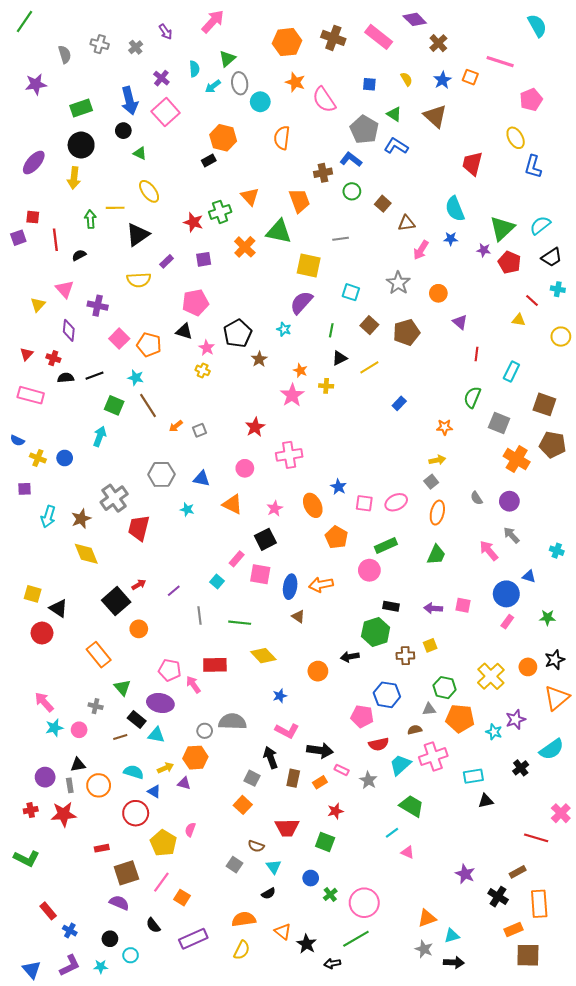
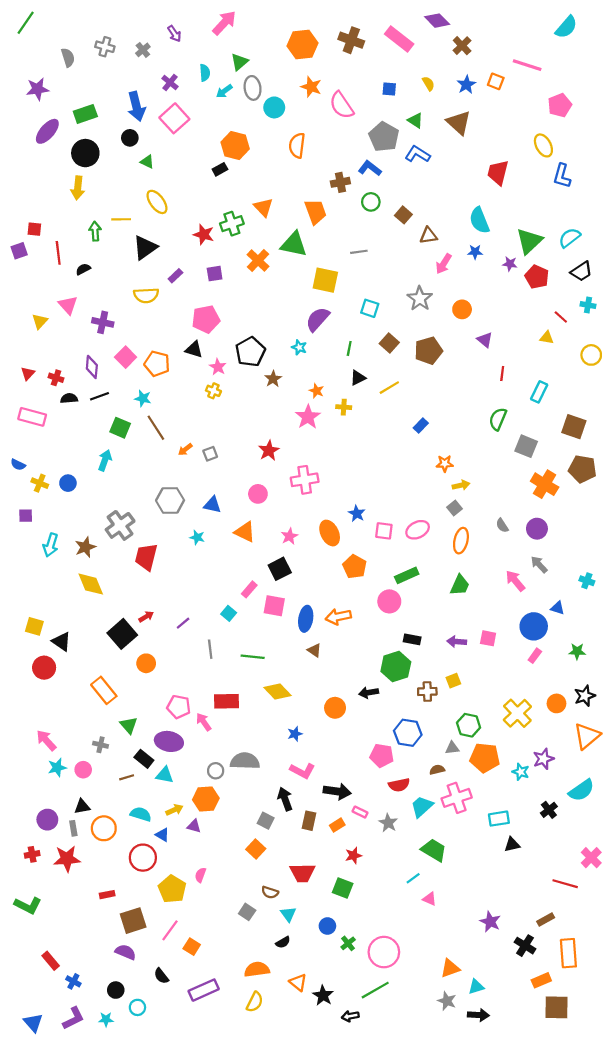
cyan semicircle: (537, 26) -> (566, 27), turned 70
purple ellipse: (34, 163) -> (47, 131), moved
purple diamond: (69, 330) -> (92, 367), moved
orange star: (445, 427) -> (445, 464), moved

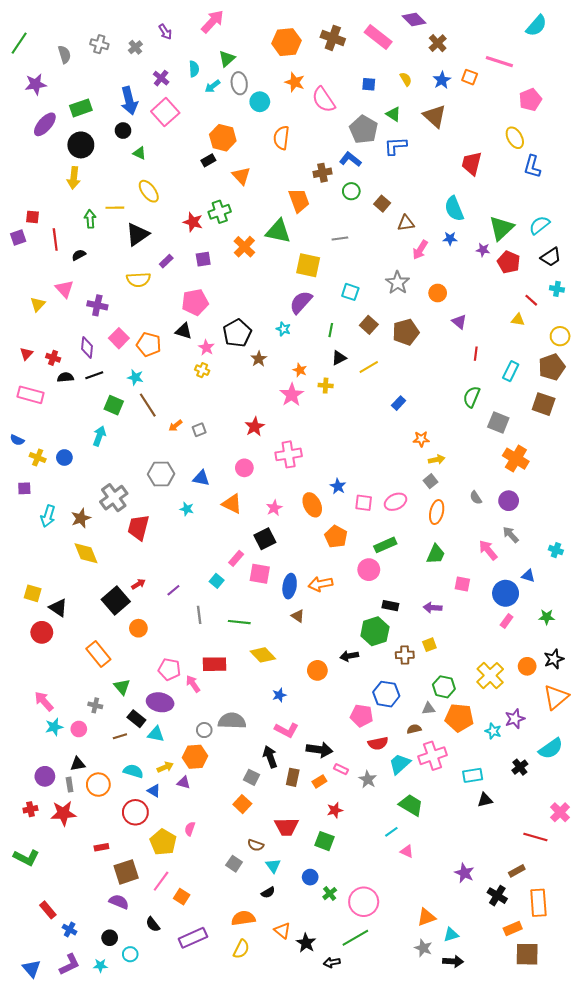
green line: (26, 23) -> (19, 43), moved
blue L-shape: (418, 154) -> (396, 146), turned -35
orange triangle: (263, 207) -> (241, 176), moved
brown pentagon: (583, 469) -> (552, 367), moved, turned -30
pink square: (488, 638) -> (462, 584), moved

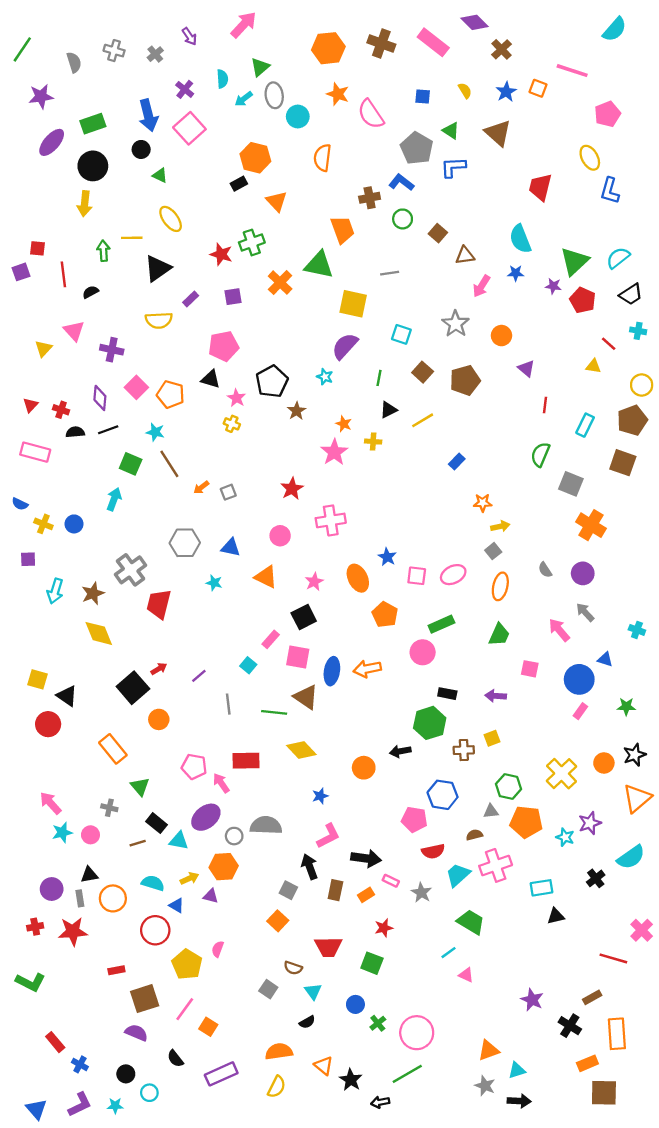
brown triangle: (298, 616) -> (306, 697), moved, size x1.6
purple ellipse: (160, 702) -> (206, 817), moved, turned -50
pink L-shape: (287, 730) -> (328, 836), turned -55

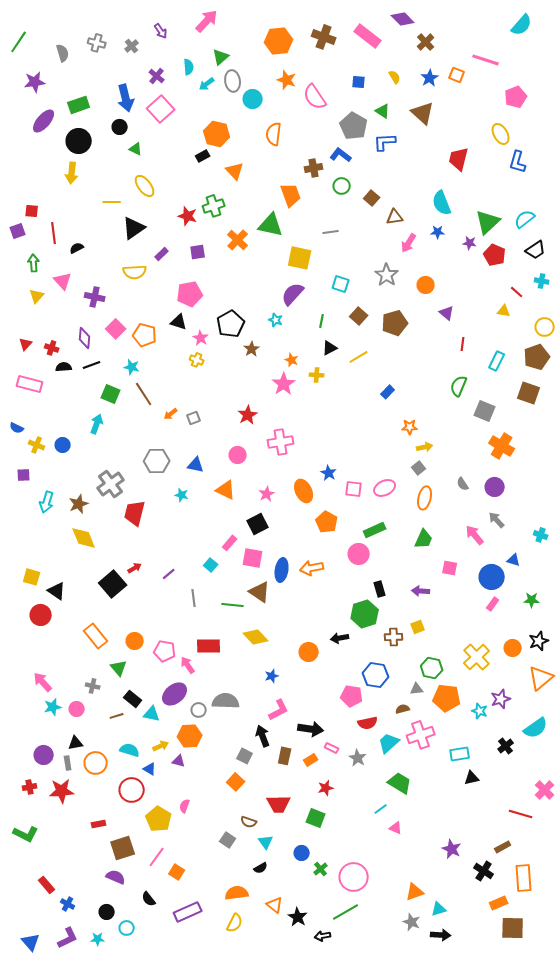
green arrow: (103, 251) -> (34, 263), moved
black rectangle: (447, 694) -> (380, 589), turned 63
orange circle: (159, 719) -> (135, 641), moved

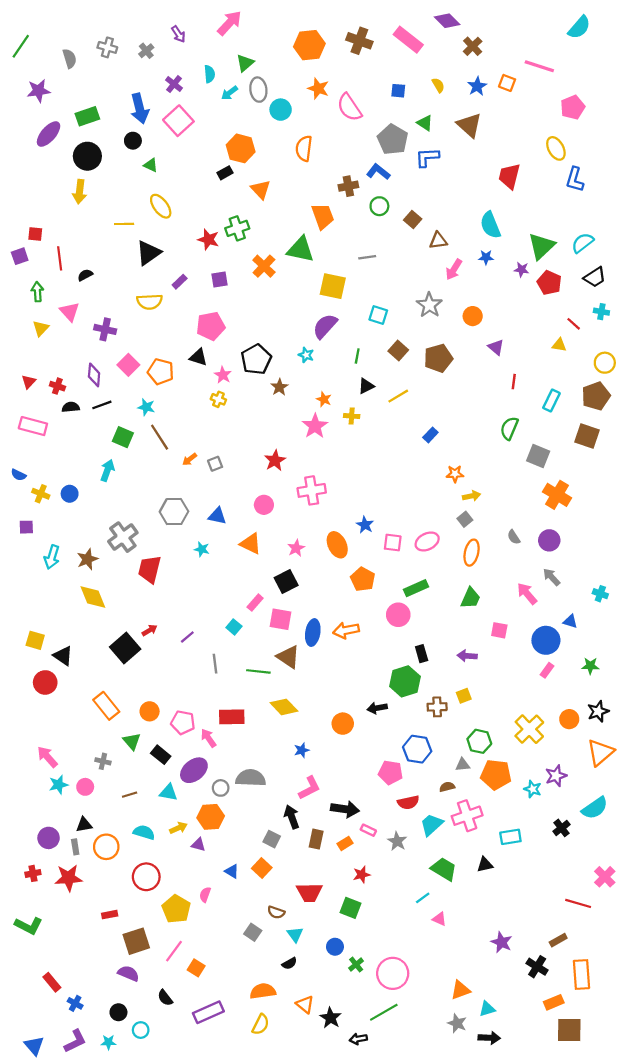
black rectangle: (133, 699) -> (161, 755), moved
blue triangle: (150, 769) -> (232, 871), moved
black triangle: (472, 778) -> (485, 865), moved

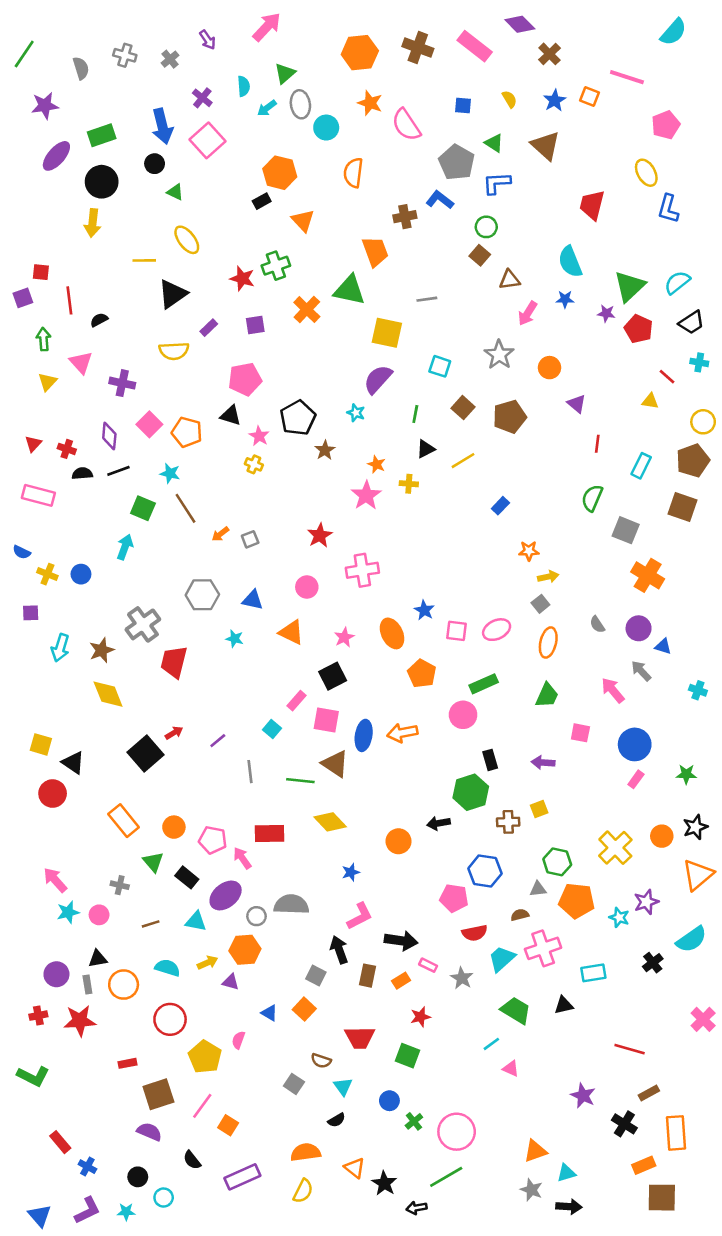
green circle: (379, 206) -> (486, 227), moved
blue triangle: (570, 621) -> (663, 646), moved
red line: (578, 903) -> (630, 1049), moved

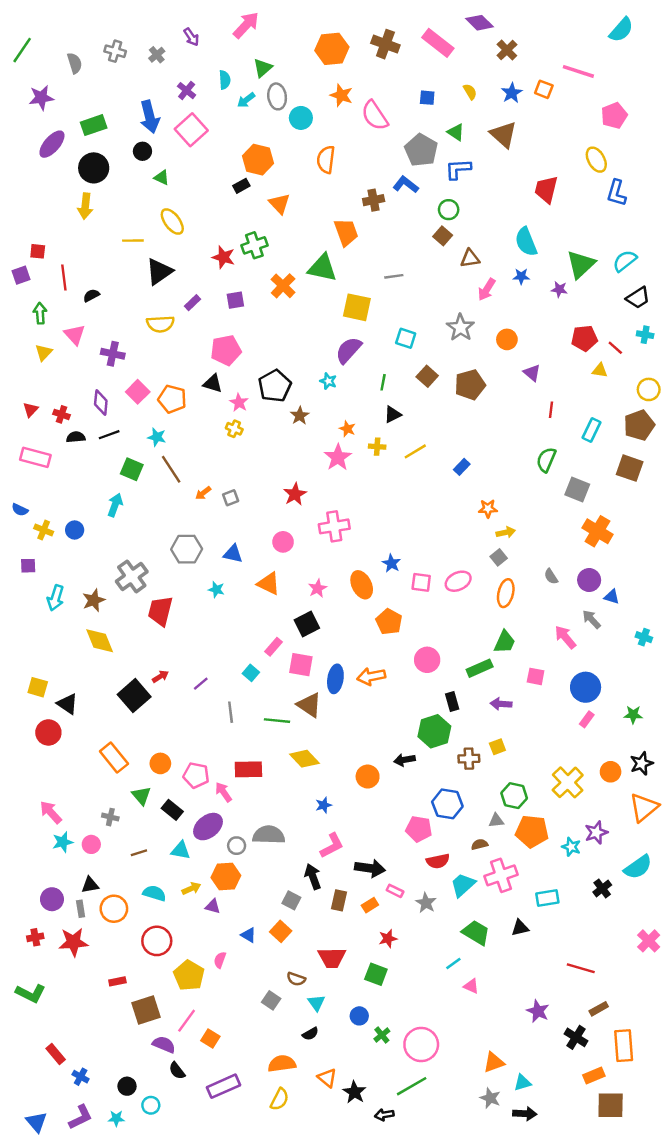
red pentagon: (639, 329) -> (584, 338), moved, turned -30
yellow line: (463, 461) -> (415, 451), moved
green rectangle: (484, 684) -> (480, 668), moved
purple semicircle: (149, 1132) -> (164, 1045), moved

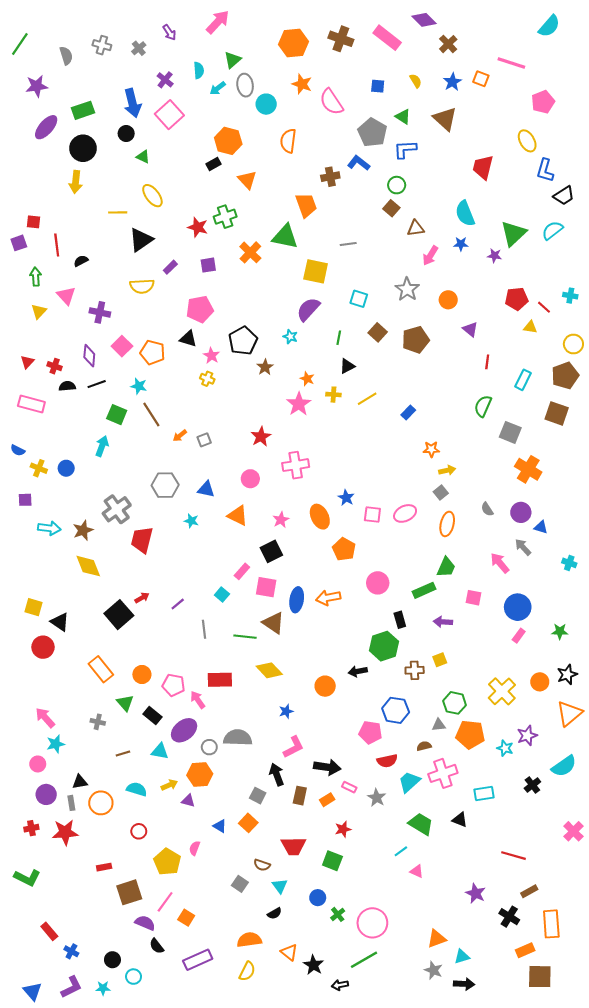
black trapezoid: (638, 298) -> (564, 196), moved
cyan arrow: (56, 598) -> (49, 528), turned -100
pink circle: (91, 844) -> (38, 764), moved
black triangle: (520, 928) -> (460, 820), turned 35
red circle: (157, 941) -> (139, 831), size x0.6

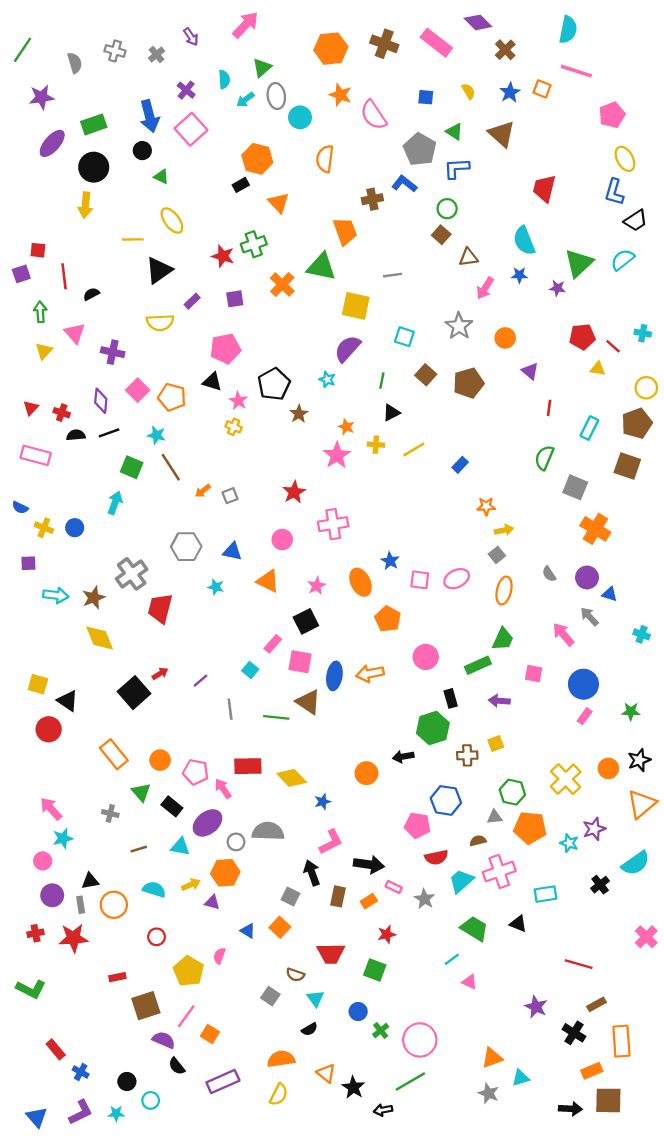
cyan semicircle: (549, 26) -> (568, 30), moved, turned -30
yellow ellipse: (527, 141) -> (625, 159), moved
yellow diamond: (269, 670) -> (292, 778), moved
black arrow: (464, 984) -> (570, 1109), moved

